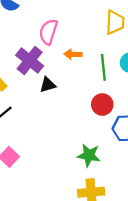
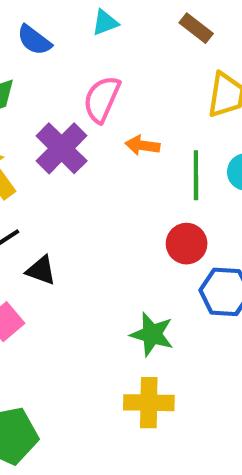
black triangle: (48, 85) -> (41, 270), moved, turned 30

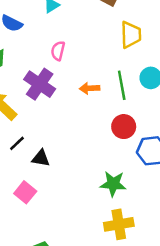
pink semicircle: (102, 99) -> (58, 51), size x0.7
orange arrow: (142, 145) -> (89, 88), moved

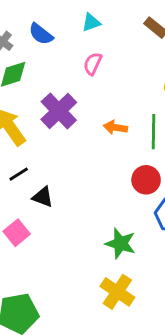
pink semicircle: (58, 51) -> (93, 64), moved
yellow cross: (119, 224) -> (117, 292), turned 32

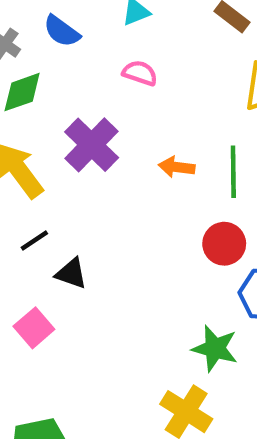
pink semicircle: (93, 64) -> (140, 73), turned 85
green star: (120, 244) -> (215, 348), moved

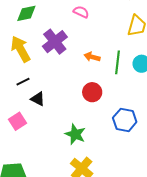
red circle: (224, 244) -> (92, 92), moved
green star: (215, 348) -> (75, 134), moved

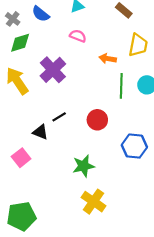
orange arrow: (92, 57) -> (108, 59), moved
black line: (23, 82) -> (59, 117), moved
green star: (75, 134) -> (83, 166), turned -30

